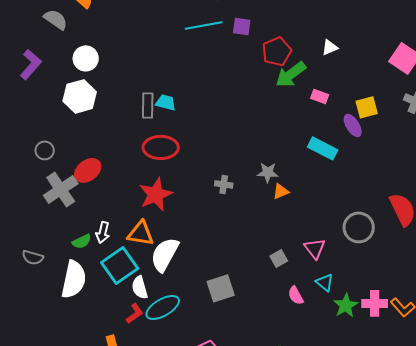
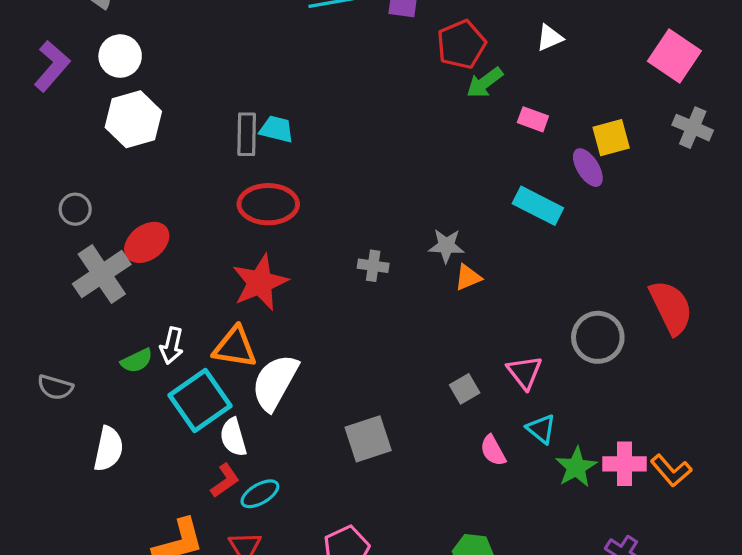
white circle: (86, 58) -> (120, 56), moved
green arrow: (291, 74) -> (485, 83), size x0.7
white semicircle: (74, 279) -> (108, 449), moved, size x0.7
cyan ellipse: (163, 307) -> (260, 494), moved, size x0.7

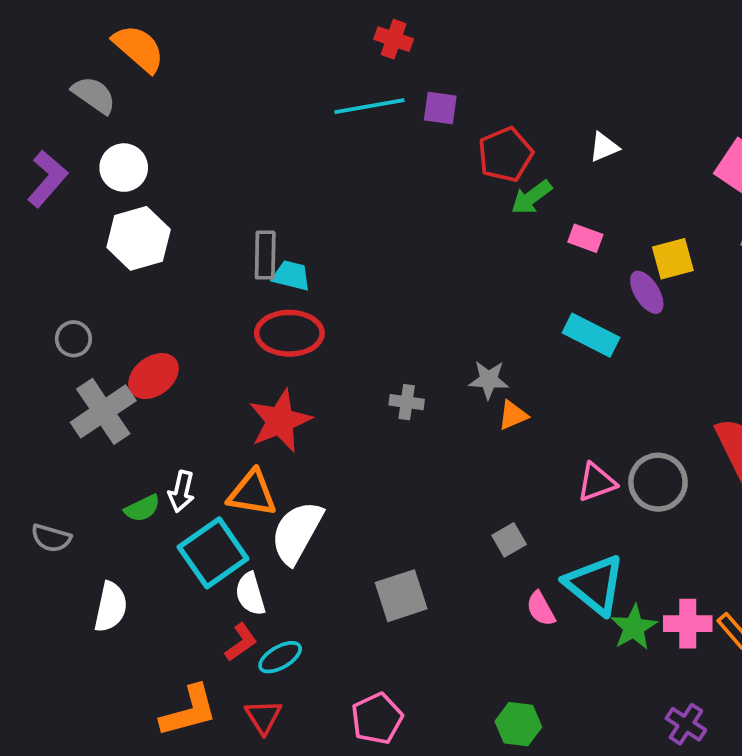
cyan trapezoid: (277, 129) -> (291, 276), moved
pink triangle: (525, 372) -> (597, 482), moved, turned 48
cyan triangle: (541, 429) -> (595, 585), size x1.8

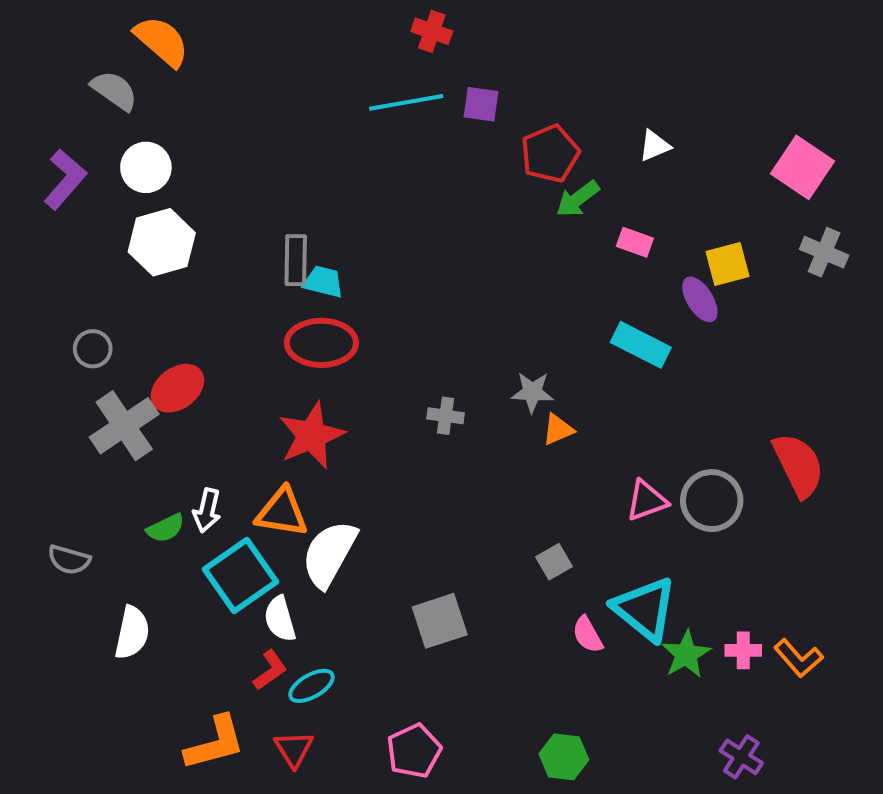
pink cross: (688, 624) -> (743, 650), size x0.7

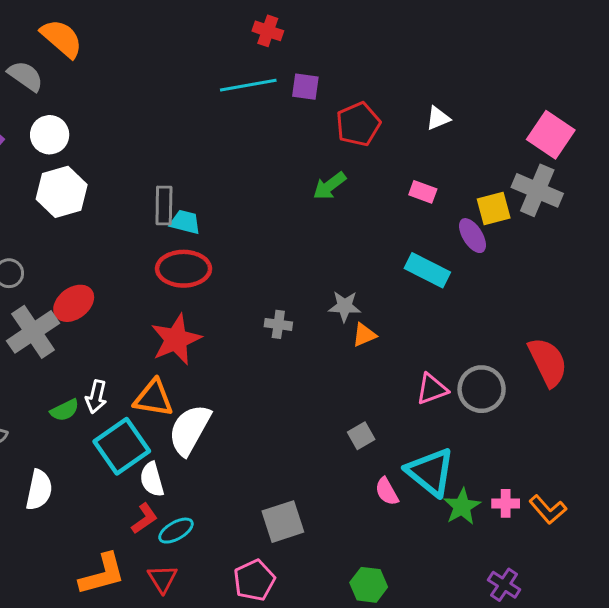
green arrow: (578, 199) -> (330, 186), moved
gray cross: (824, 252) -> (537, 190), moved, size x1.4
gray square: (440, 621) -> (283, 522), moved

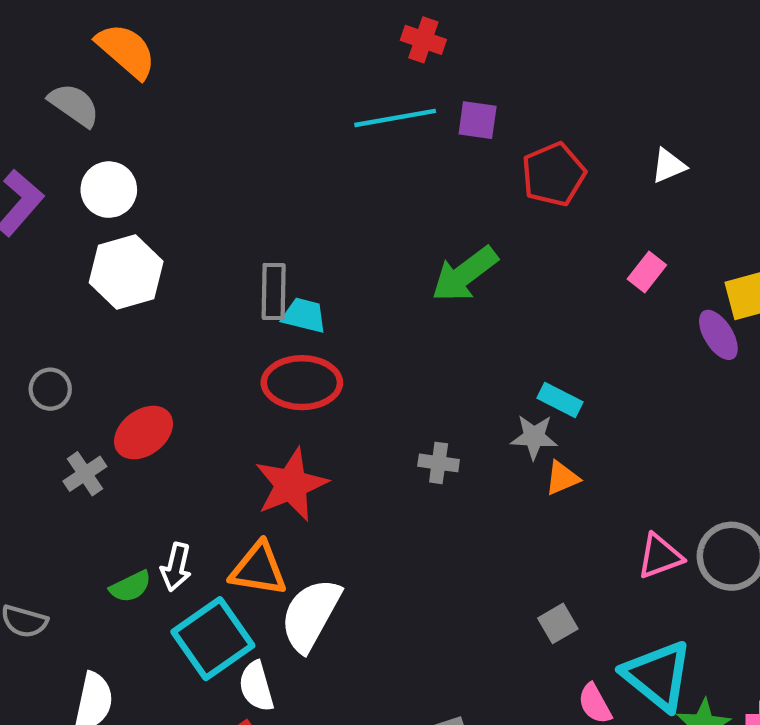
green arrow: (330, 186) -> (465, 274), moved, size x1.4
pink rectangle: (423, 192) -> (647, 272), turned -72
cyan rectangle: (427, 270) -> (560, 400), moved, size x0.7
gray cross: (33, 332) -> (85, 474), size x0.6

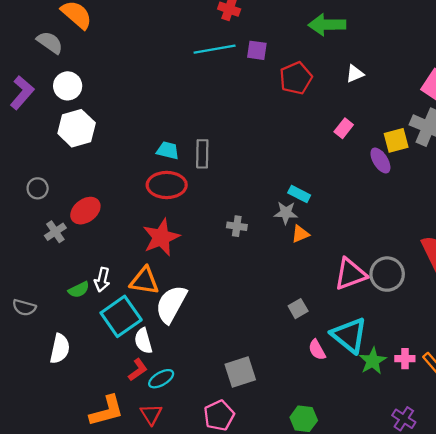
green arrow: (465, 274) -> (327, 25), moved, turned 36
gray rectangle: (274, 292) -> (202, 154), moved
pink triangle: (660, 556) -> (350, 274), size x1.4

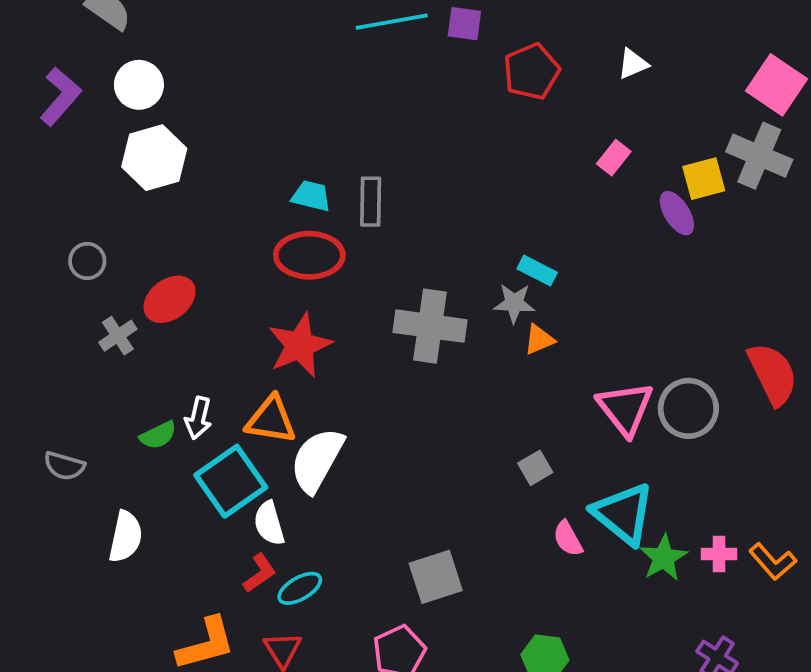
gray cross: (237, 226) -> (430, 326), size x2.0
pink triangle: (350, 274) -> (625, 408), turned -48

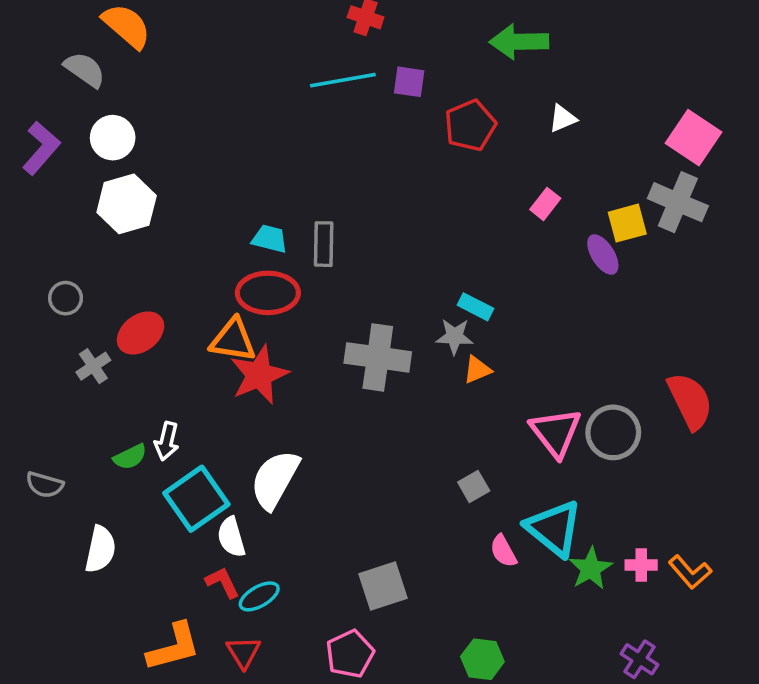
orange triangle: (271, 420) -> (233, 340), moved
red L-shape: (260, 573) -> (223, 582), turned -81

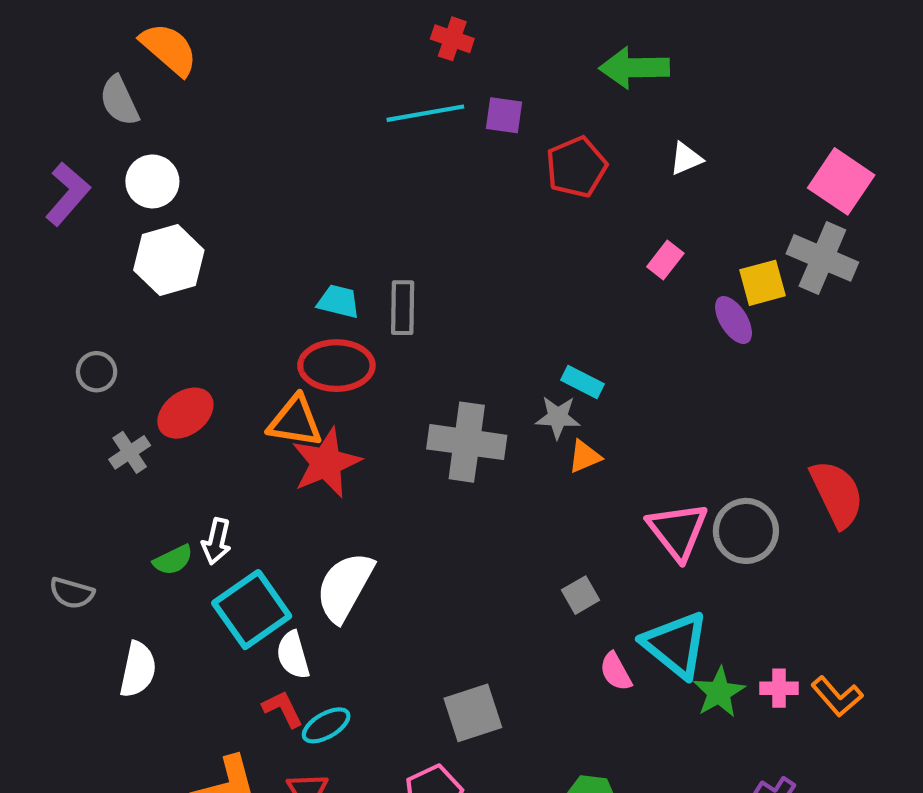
gray semicircle: (85, 70) -> (119, 101), turned -150

